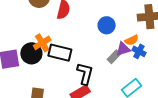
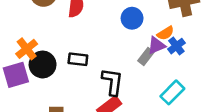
orange cross: (42, 43) -> (27, 49), moved
blue cross: (139, 51) -> (176, 46), turned 32
black rectangle: (60, 53) -> (78, 59), size x0.7

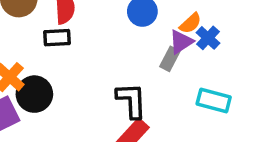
black rectangle: (78, 59) -> (57, 38), moved
cyan rectangle: (172, 92) -> (214, 101), turned 70

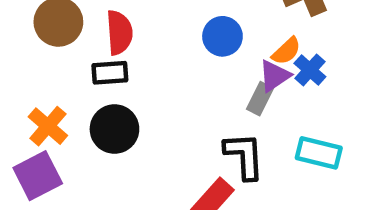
black circle: (34, 94) -> (114, 129), moved
black L-shape: (131, 101) -> (244, 156), moved

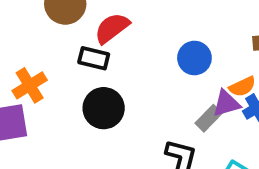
red semicircle: (119, 33) -> (112, 28), turned -141
black circle: (114, 129) -> (104, 108), moved

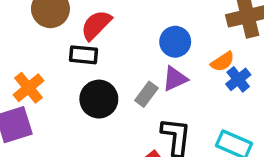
purple triangle: (226, 103) -> (175, 79), moved
gray rectangle: (209, 118) -> (146, 94), moved

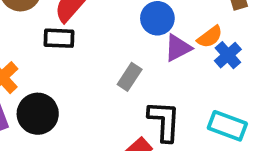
purple triangle: (175, 79) -> (178, 48), moved
black circle: (99, 99) -> (38, 114), moved

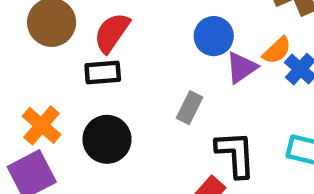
black circle: (38, 114) -> (107, 139), moved

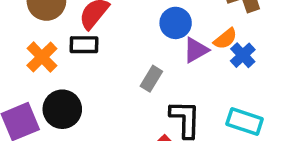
orange cross: (42, 125) -> (42, 57), moved
black circle: (107, 139) -> (62, 109), moved

